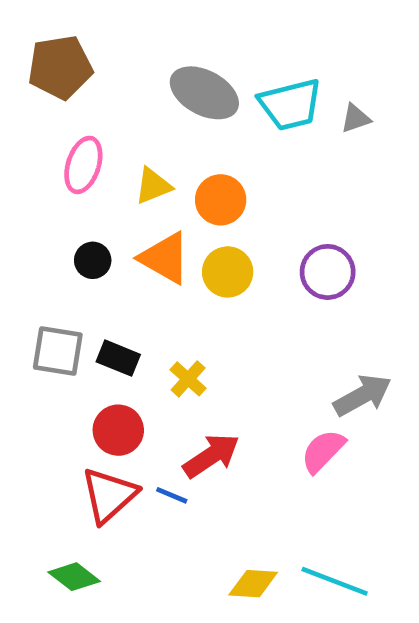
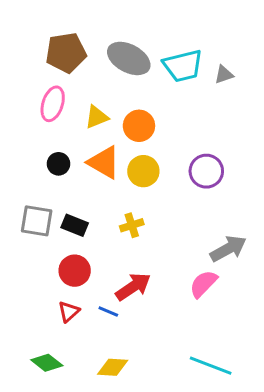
brown pentagon: (60, 67) -> (66, 53), moved
yellow cross: (188, 379) -> (132, 225), moved, turned 30
red triangle: (109, 495) -> (69, 312), size x0.6
yellow diamond: (253, 584) -> (113, 367), moved

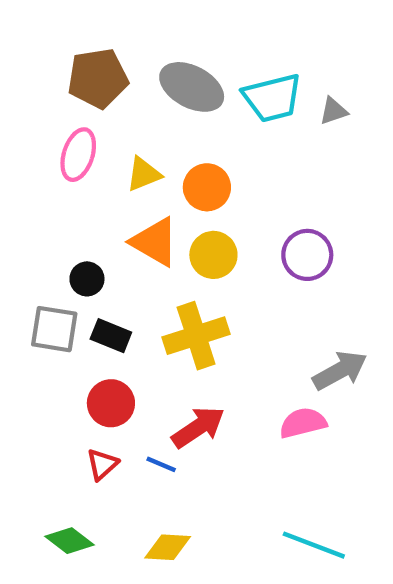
black circle: (59, 164) -> (87, 279), moved
yellow cross: (132, 225) -> (196, 336), size x1.8
pink semicircle: (203, 284) -> (303, 423), turned 32

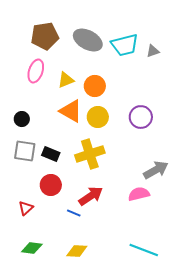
black circle: (87, 279) -> (22, 119), moved
red triangle: (102, 464) -> (26, 208), moved
green diamond: (70, 541) -> (32, 248), turned -30

